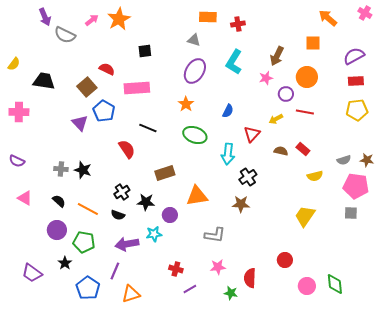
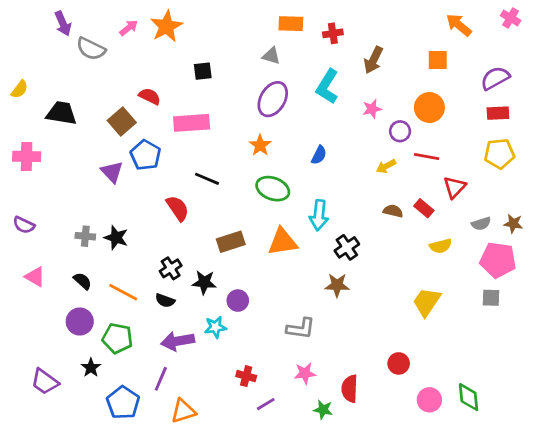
brown arrow: (277, 56) -> (373, 60), moved
red triangle: (252, 134) -> (455, 187), moved
orange triangle: (197, 196) -> (283, 242), moved

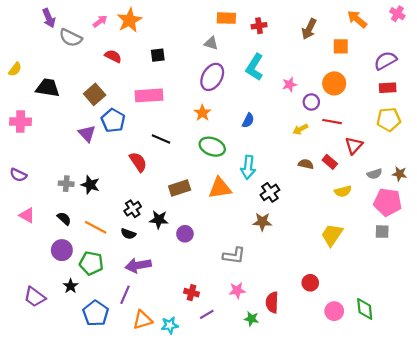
brown arrow: (373, 60) -> (309, 29), moved
red semicircle: (150, 96) -> (113, 56), moved
cyan star: (215, 327) -> (170, 325), moved

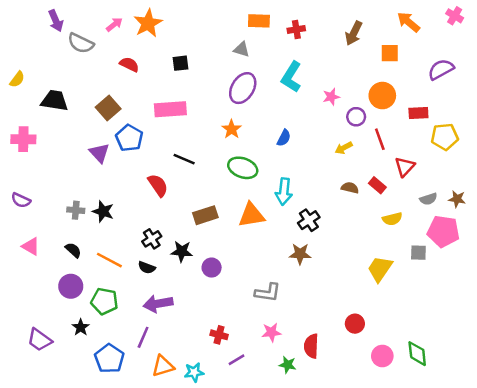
red rectangle: (388, 88) -> (418, 113), moved
red line: (332, 122) -> (380, 139), turned 60
gray square: (382, 232) -> (418, 253), moved

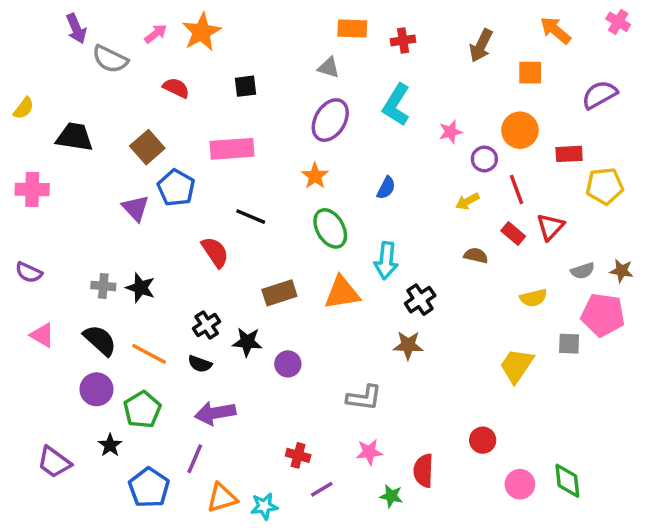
green ellipse: (243, 168) -> (330, 228), turned 40
red rectangle: (377, 185) -> (513, 234), moved
black semicircle: (73, 250) -> (100, 340), size x1.5
green pentagon: (104, 301) -> (142, 410), turned 30

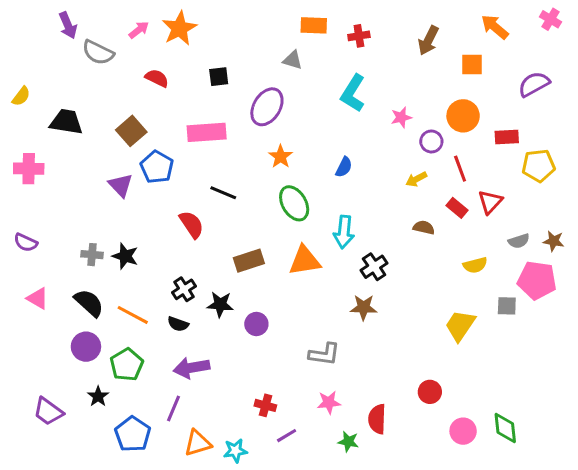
purple ellipse: (330, 120) -> (267, 107), moved

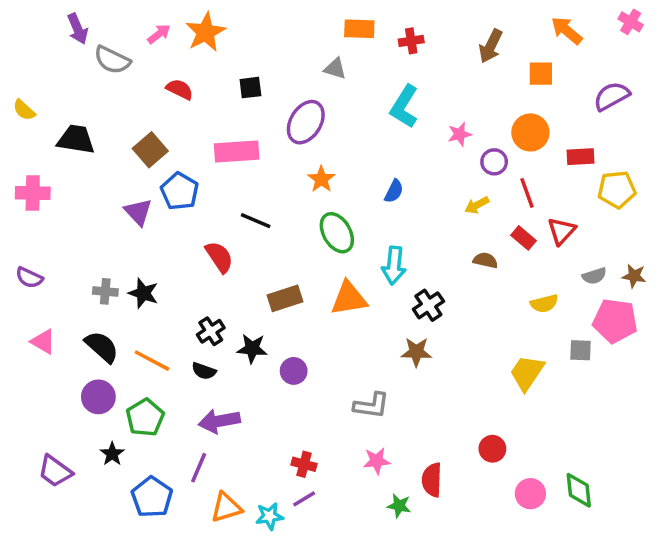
yellow semicircle: (21, 96) -> (24, 110), turned 95
purple line: (287, 436) -> (304, 499), moved

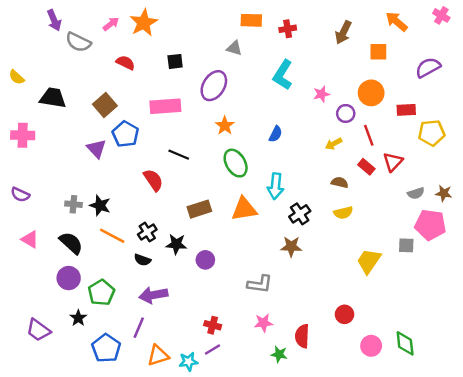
yellow semicircle: (544, 304) -> (343, 213), moved
orange line: (152, 361) -> (112, 236), moved

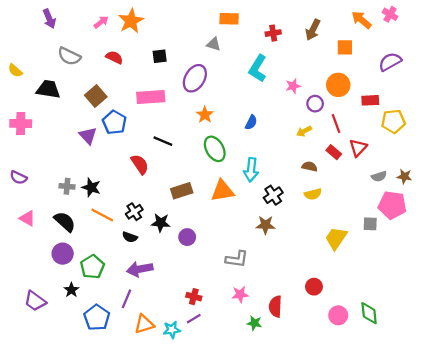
pink cross: (441, 15) -> (390, 14), moved
red cross: (288, 29) -> (273, 33), moved
gray semicircle: (78, 42) -> (69, 56), moved

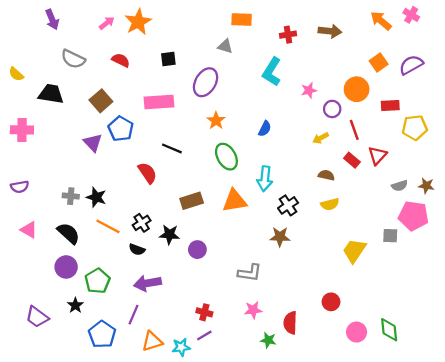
brown arrow: (313, 30) -> (330, 31), turned -110
orange square: (345, 47) -> (379, 62), moved, turned -35
purple semicircle: (18, 178) -> (20, 187), turned -35

